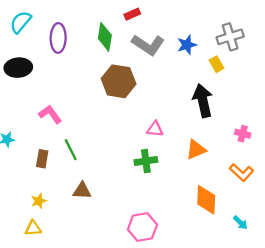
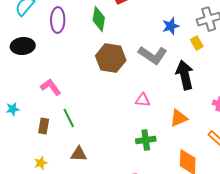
gray L-shape: (148, 45) -> (153, 55), moved
green cross: (146, 161) -> (146, 140), moved

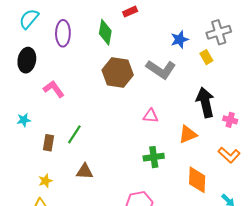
black ellipse: (23, 46) -> (27, 60), turned -75
black arrow: (185, 75) -> (205, 102), moved
pink L-shape: (51, 87) -> (54, 89), moved
cyan star: (13, 109) -> (24, 120), moved
green line: (69, 118) -> (74, 134), turned 60

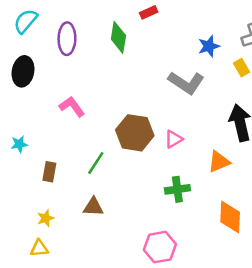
brown hexagon: (118, 72) -> (135, 133), moved
pink L-shape: (54, 89) -> (72, 106), moved
pink triangle: (151, 116) -> (174, 139), turned -35
green line: (74, 134) -> (96, 163), moved

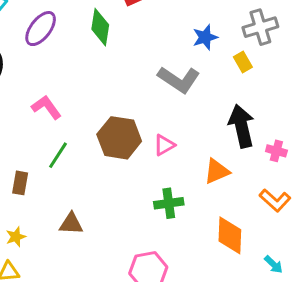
purple ellipse: (67, 39) -> (41, 29), turned 36
green line: (96, 163) -> (58, 155), moved

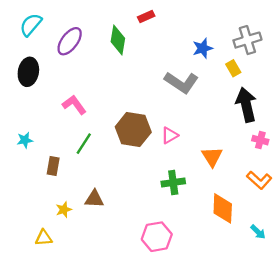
black arrow: (241, 126) -> (246, 105), moved
orange triangle: (217, 171) -> (212, 157), turned -40
yellow star: (16, 237) -> (64, 210), moved

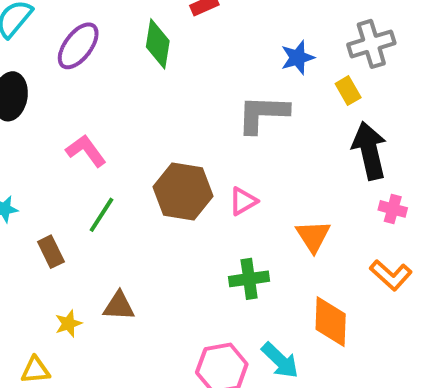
gray L-shape: (181, 82) -> (263, 114), turned 148
brown rectangle: (53, 166) -> (51, 252), turned -36
cyan arrow: (258, 232) -> (280, 360), moved, size x1.5

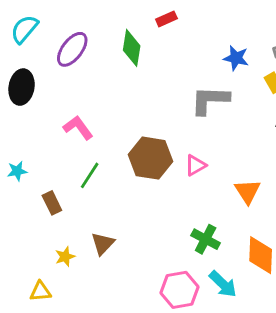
blue star: (298, 58) -> (236, 58), turned 30
green cross: (249, 279) -> (206, 239), moved, turned 36
brown triangle: (119, 306) -> (103, 244), turned -50

